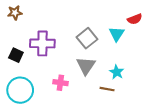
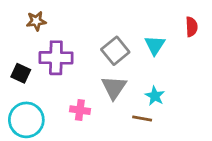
brown star: (15, 13) -> (36, 21), moved
red semicircle: (135, 19) -> (192, 27), moved, turned -72

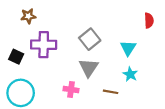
cyan triangle: (155, 45) -> (128, 48), moved
cyan star: (155, 96) -> (130, 74), moved
pink cross: (80, 110) -> (71, 90), moved

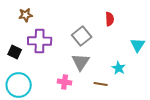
red semicircle: (149, 21) -> (110, 19), moved
cyan triangle: (128, 48) -> (138, 45), moved

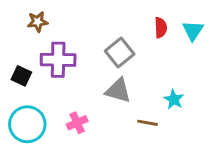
cyan triangle: (138, 45) -> (193, 31), moved
gray triangle: (81, 62) -> (118, 91), turned -48
pink cross: (65, 82) -> (77, 123), moved, turned -32

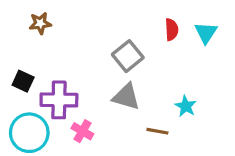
purple cross: (58, 60) -> (59, 100), moved
pink cross: (77, 123) -> (82, 131), turned -36

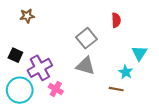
cyan triangle: (206, 33) -> (139, 53), moved
purple cross: (59, 100) -> (40, 68), turned -30
brown line: (157, 131) -> (116, 89), moved

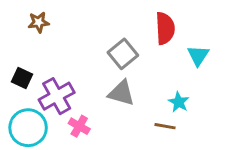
red semicircle: (116, 20) -> (165, 28), size x1.5
cyan triangle: (139, 53) -> (198, 55), moved

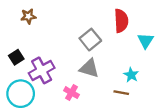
black square: (22, 78) -> (16, 57), turned 32
pink cross: (79, 126) -> (71, 93), moved

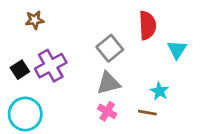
gray triangle: (89, 68) -> (108, 83), turned -30
purple cross: (42, 70) -> (51, 66), moved
pink cross: (71, 93) -> (107, 111), moved

